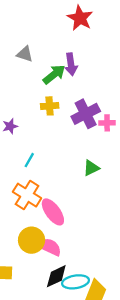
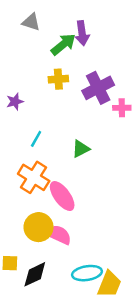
pink cross: (107, 123) -> (122, 108), moved
green triangle: (91, 168) -> (81, 149), moved
black diamond: (56, 276) -> (35, 274), moved

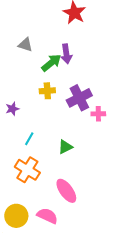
pink ellipse: (62, 196) -> (66, 191), moved
yellow circle: (39, 227) -> (16, 216), moved

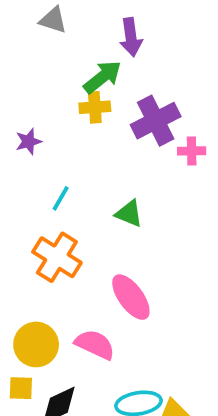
green arrow: (51, 63) -> (102, 77), moved
green triangle: (65, 147) -> (129, 214), turned 49

